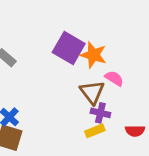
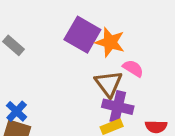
purple cross: (100, 113) -> (118, 107), size x1.4

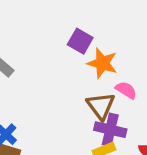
purple square: (82, 35) -> (80, 41), moved, size x0.7

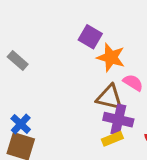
brown triangle: (101, 106) -> (109, 97), turned -40

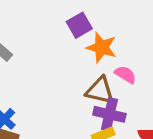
purple square: (90, 37) -> (79, 25), turned 30

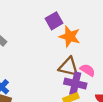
pink semicircle: (125, 75) -> (88, 70), moved

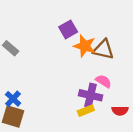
brown triangle: (69, 67) -> (103, 49), moved

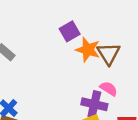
brown triangle: (103, 49) -> (109, 54), turned 45

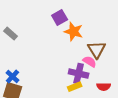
brown triangle: (109, 54) -> (97, 50), moved

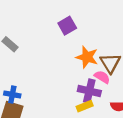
orange star: (74, 32) -> (87, 57), moved
blue cross: (13, 77) -> (12, 94), turned -32

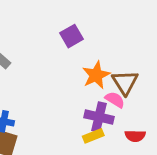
orange star: (87, 57) -> (96, 75), turned 30

